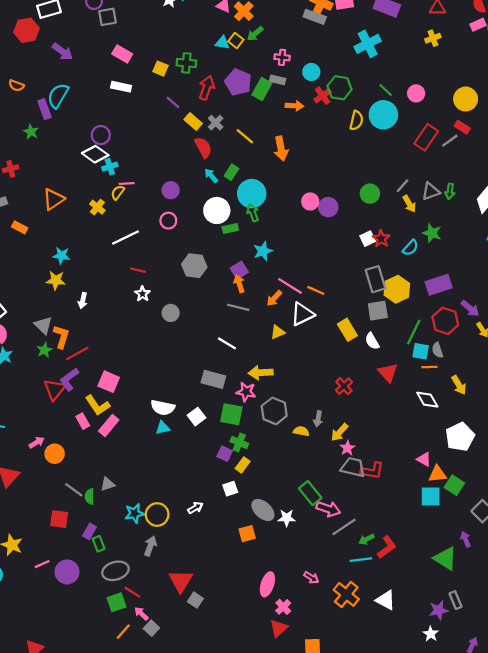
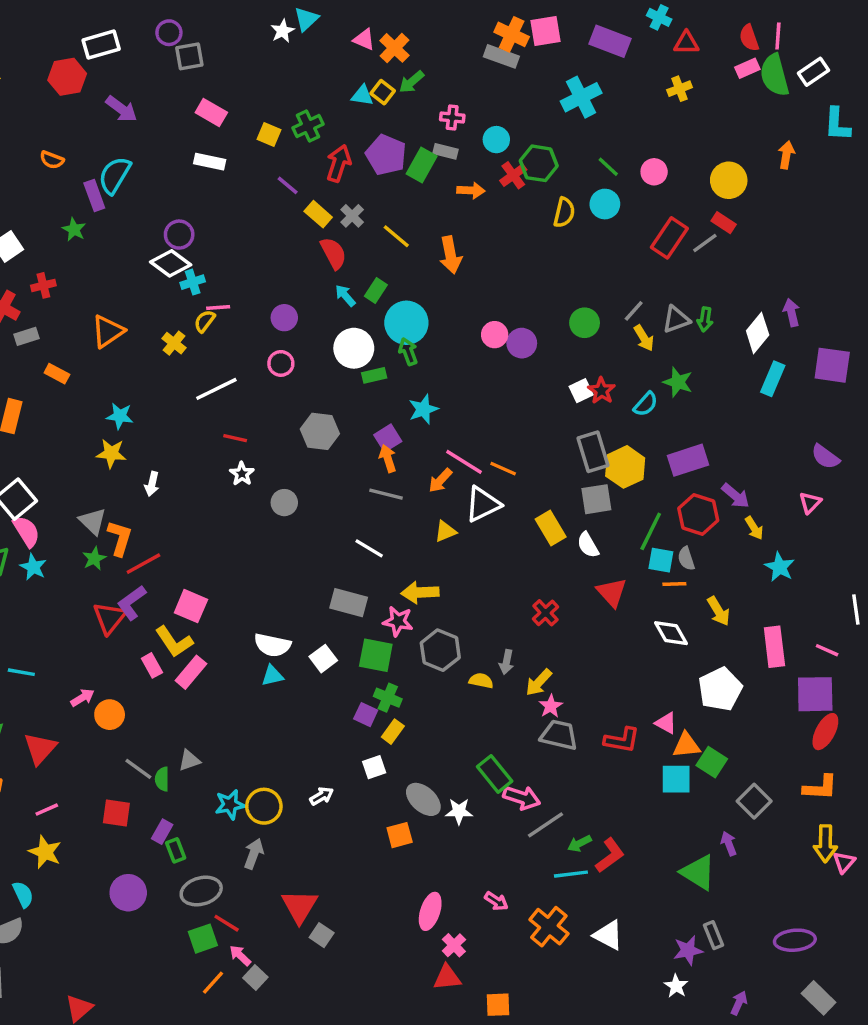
green cross: (186, 63) -> (308, 126), turned -30
cyan circle: (383, 115) -> (605, 204), size x0.7
red L-shape: (372, 471) -> (622, 740), moved
pink line: (42, 564) -> (47, 810), moved
red triangle: (279, 628) -> (447, 978), turned 36

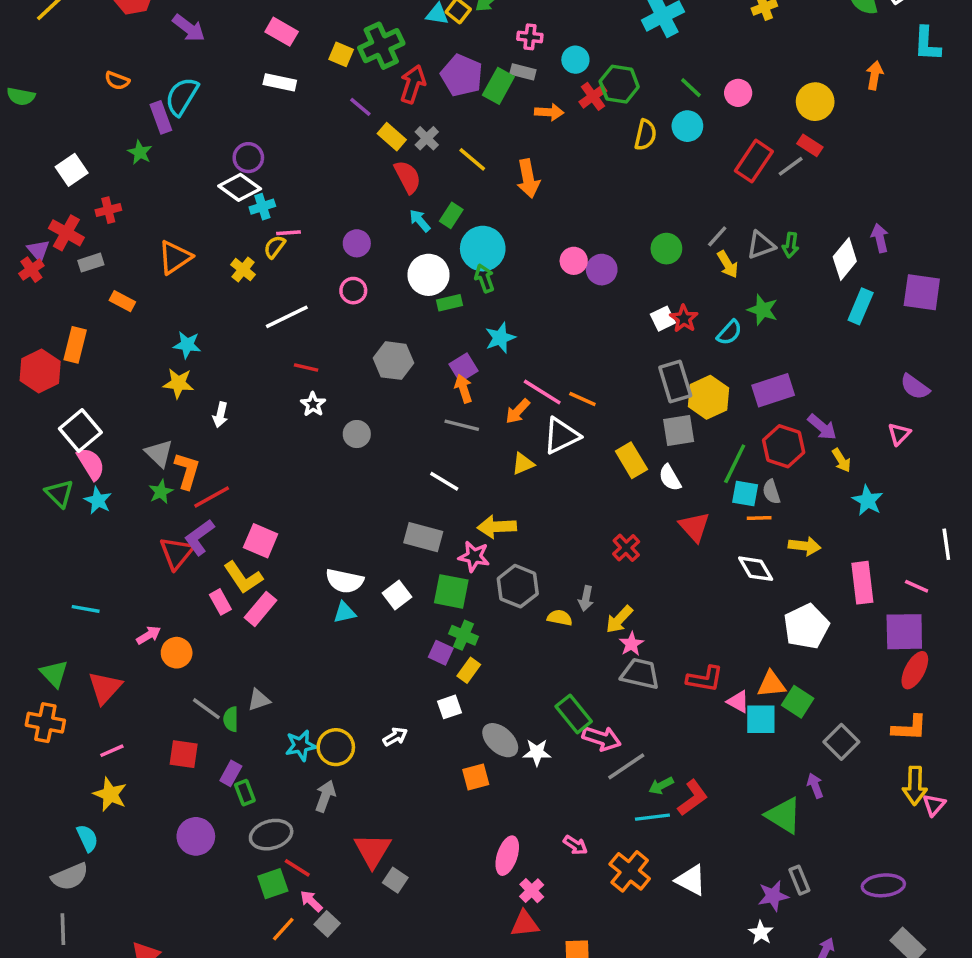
green cross: (308, 126) -> (381, 46), size x1.4
yellow arrow: (719, 611) -> (805, 546), turned -52
pink triangle: (666, 723) -> (738, 702), moved

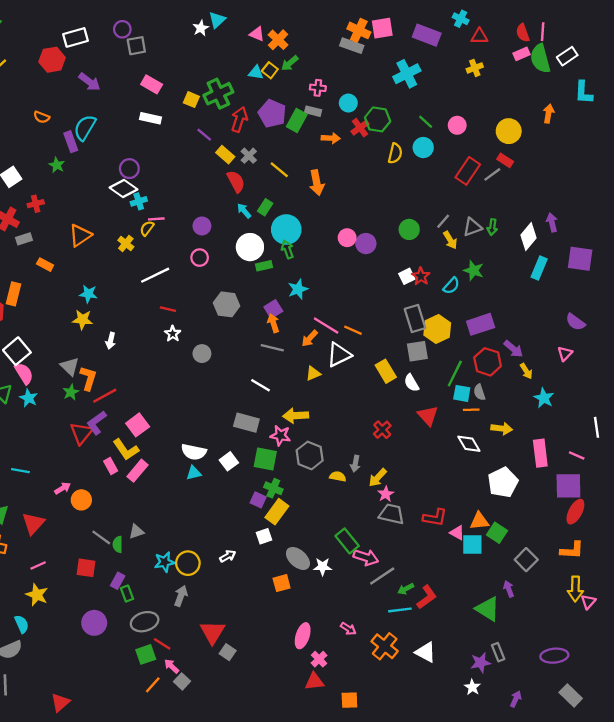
pink square: (261, 541) -> (138, 425), turned 30
yellow rectangle: (469, 670) -> (277, 512), size x1.5

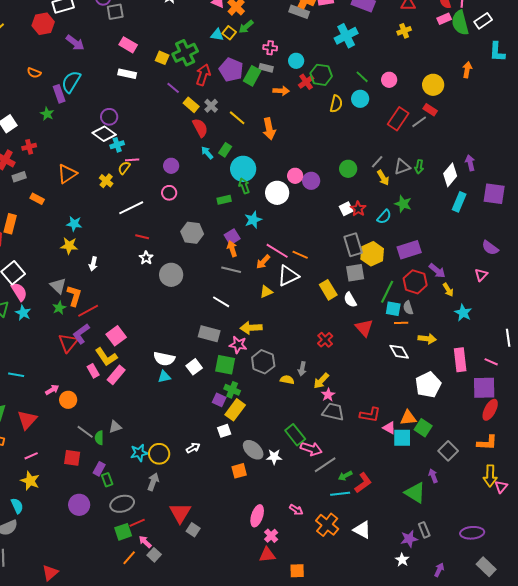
white circle: (250, 247) -> (277, 193), moved
gray circle: (202, 354) -> (171, 275), size x1.5
red line: (162, 644) -> (137, 523), turned -56

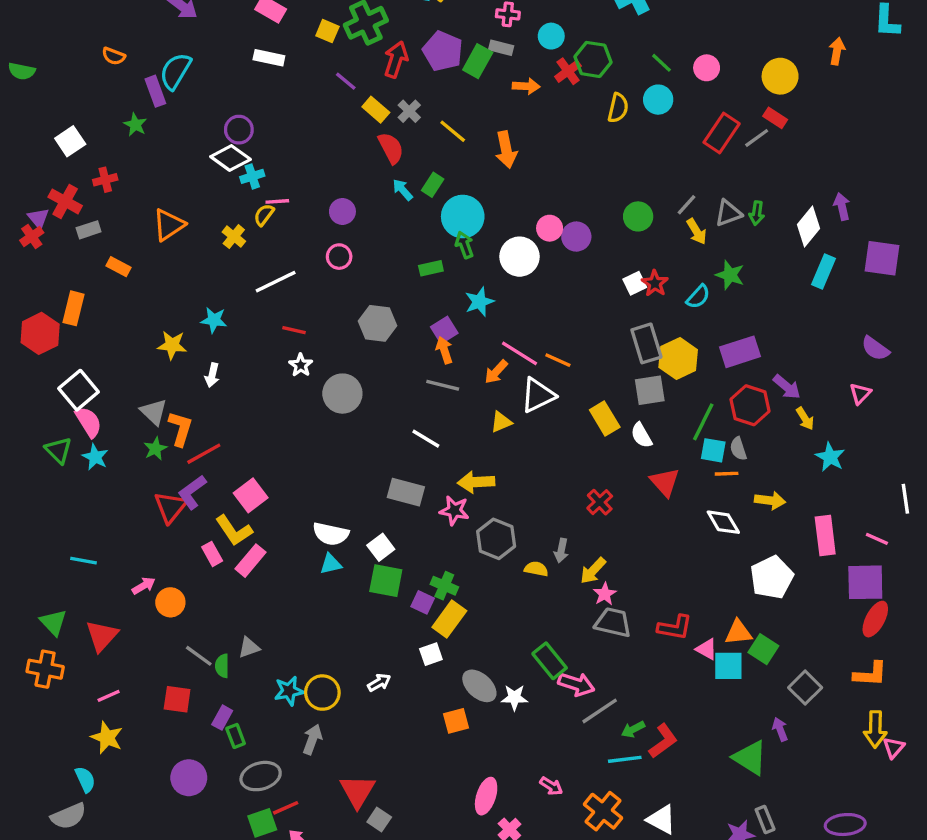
cyan star: (74, 224) -> (214, 320), moved
green square: (225, 365) -> (386, 581), moved

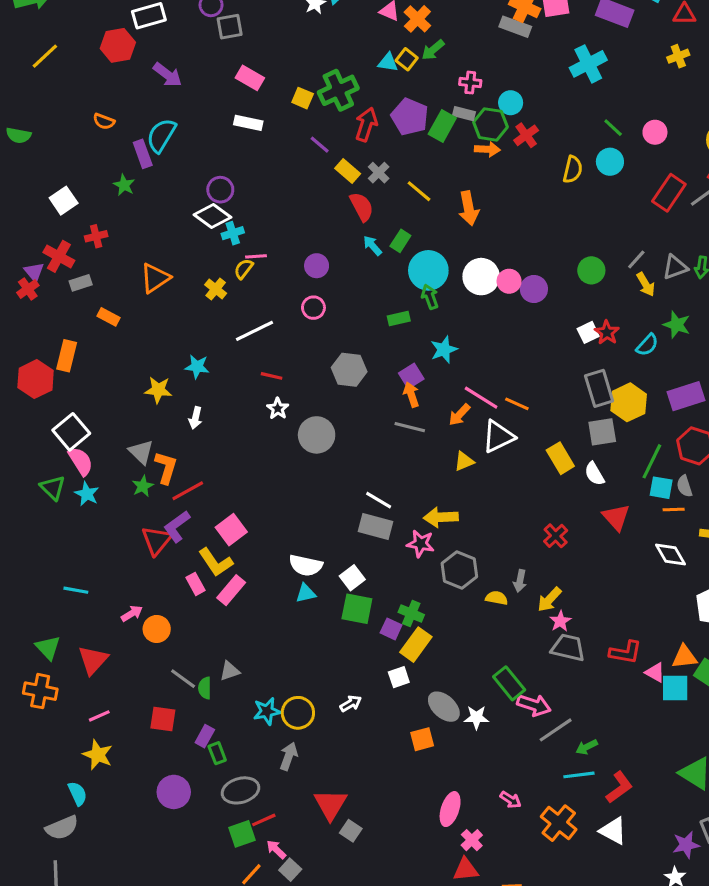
green hexagon: (593, 59) -> (490, 124), moved
white circle: (519, 257) -> (481, 277), moved
white line: (426, 439) -> (379, 500), moved
red L-shape: (663, 741) -> (619, 787), moved

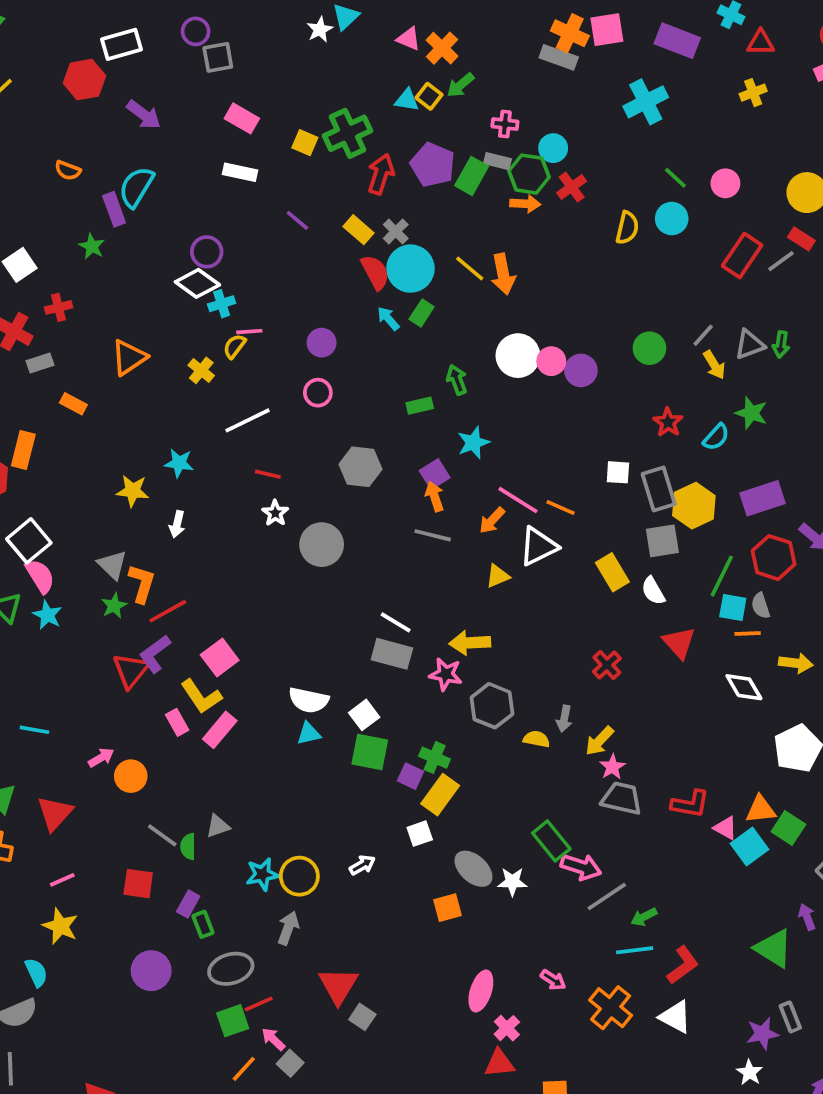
purple line: (320, 145) -> (297, 220), moved
yellow line: (419, 191) -> (470, 269), moved
cyan circle: (428, 270) -> (410, 269), moved
white square: (588, 332) -> (618, 472), moved, turned 30
cyan square: (675, 688) -> (749, 847), turned -36

